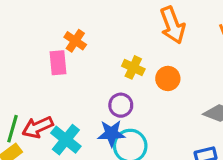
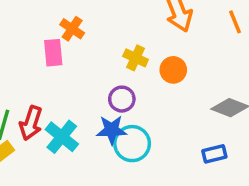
red arrow: (38, 127) -> (31, 123), turned -48

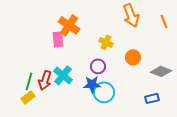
orange cross: (72, 29) -> (69, 25), size x1.5
orange circle: (173, 70) -> (133, 57), moved
cyan cross: (62, 137) -> (63, 75), moved

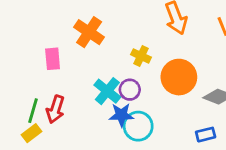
pink rectangle: (58, 39) -> (53, 59), moved
orange circle: (133, 57) -> (179, 77), size x1.6
cyan cross: (63, 75) -> (107, 91), moved

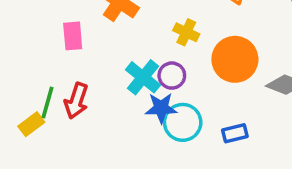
yellow rectangle: (32, 133) -> (31, 124), moved
blue rectangle: (206, 135) -> (235, 133), moved

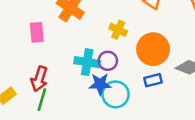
cyan cross: (143, 77) -> (87, 62), turned -30
green line: (47, 103) -> (42, 100), moved
blue rectangle: (235, 133) -> (153, 80), moved

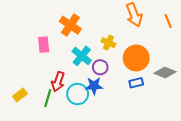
cyan cross: (87, 62) -> (82, 56), moved, turned 30
red arrow: (39, 79) -> (58, 82), moved
cyan circle: (116, 94) -> (78, 94), moved

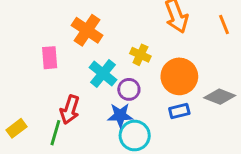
cyan circle: (78, 94) -> (135, 136), moved

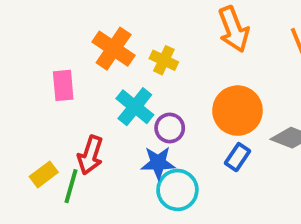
yellow cross: (140, 55) -> (164, 60), moved
blue rectangle: (179, 111) -> (237, 157), turned -42
yellow rectangle: (16, 128) -> (44, 174), moved

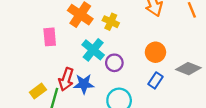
orange circle: (237, 111) -> (155, 52), size x0.7
blue star: (158, 163) -> (84, 84), moved

